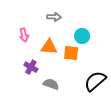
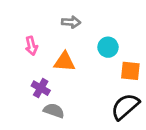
orange square: (71, 53) -> (130, 71), moved
gray semicircle: (51, 84) -> (54, 111), moved

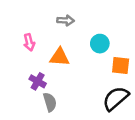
gray semicircle: (54, 111) -> (50, 102), turned 54

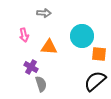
gray arrow: (66, 20) -> (44, 13), moved
cyan circle: (100, 44) -> (82, 36), size x1.5

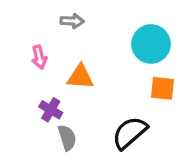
cyan circle: (82, 36) -> (151, 44), moved
black semicircle: (95, 81) -> (130, 133), moved

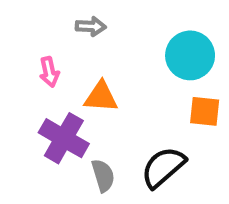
purple cross: (51, 110) -> (64, 138), size x1.6
gray semicircle: (67, 138) -> (103, 176), moved

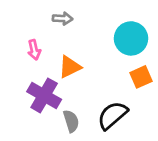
orange triangle: (101, 97) -> (70, 67), turned -30
orange square: (205, 111) -> (141, 77), turned -30

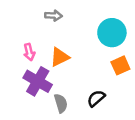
pink arrow: (34, 50) -> (29, 52), moved
black semicircle: (112, 115) -> (96, 98), size x0.7

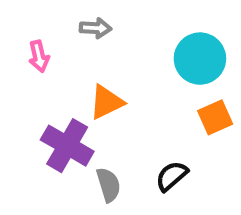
pink arrow: (29, 52) -> (39, 56), moved

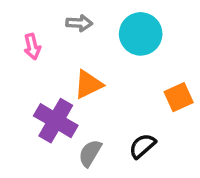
cyan circle: (200, 59) -> (141, 34), moved
gray semicircle: (109, 185) -> (90, 153), turned -132

